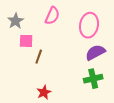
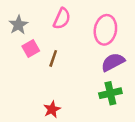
pink square: (26, 41) -> (31, 48), turned -32
brown line: (39, 57) -> (53, 58), moved

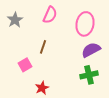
pink square: (31, 48) -> (25, 65), moved

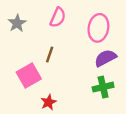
pink square: (25, 65) -> (29, 75), size x1.5

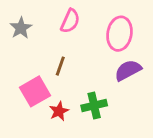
green cross: (103, 87) -> (94, 106), moved
red star: (48, 102) -> (59, 111), moved

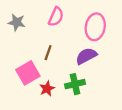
gray star: (21, 28) -> (17, 22), turned -30
purple semicircle: (128, 70) -> (86, 56), moved

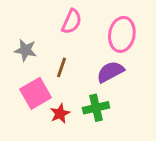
gray star: (17, 22) -> (26, 50), moved

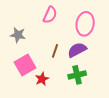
brown line: (61, 67) -> (55, 51), moved
green cross: (96, 108) -> (77, 75), moved

